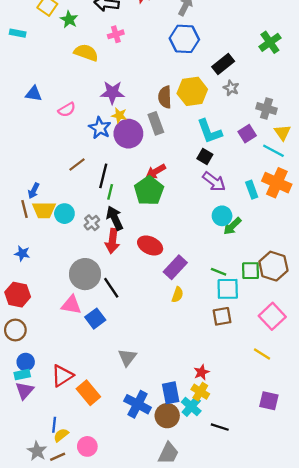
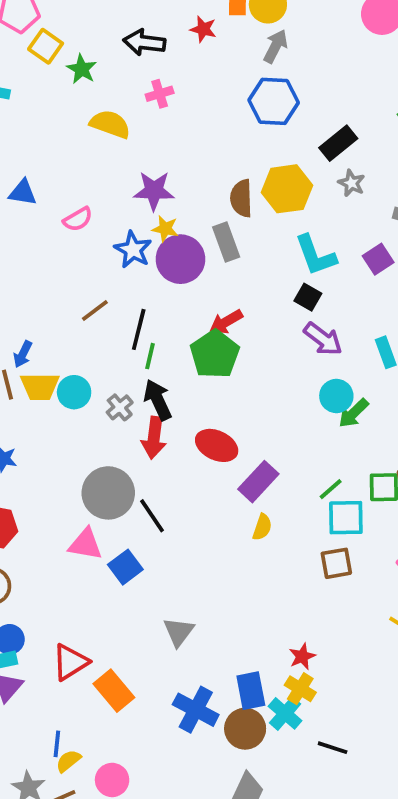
green line: (219, 272) -> (331, 489), turned -63

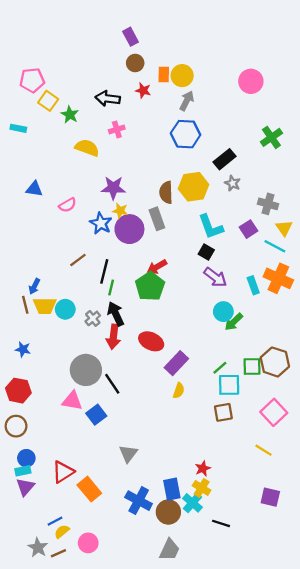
blue line: (57, 744) -> (55, 521), turned 56

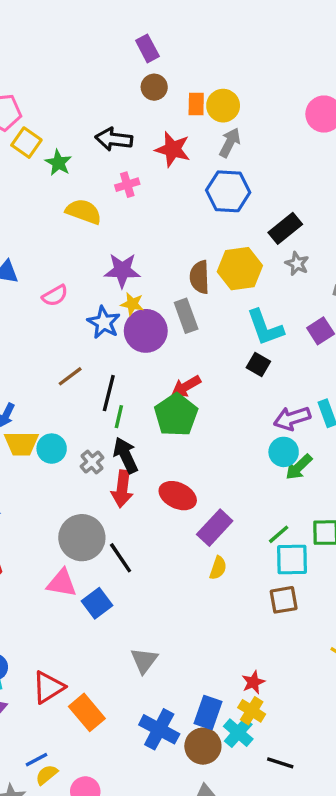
red star: (143, 90) -> (173, 149), moved, size x1.5
purple arrow: (215, 277) -> (292, 418), moved, turned 125
blue rectangle: (172, 489) -> (208, 712), turned 30

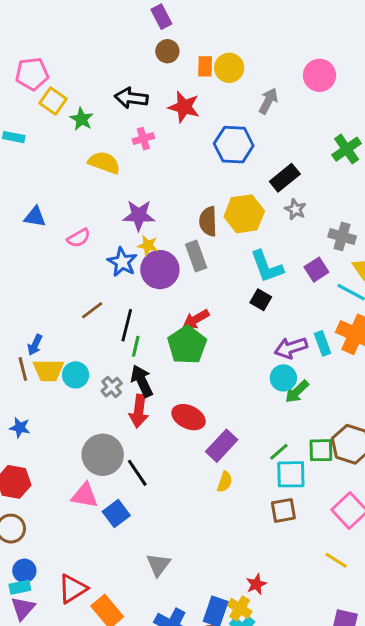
gray arrow: (230, 143) -> (268, 101), moved
yellow cross: (252, 711) -> (240, 608), moved

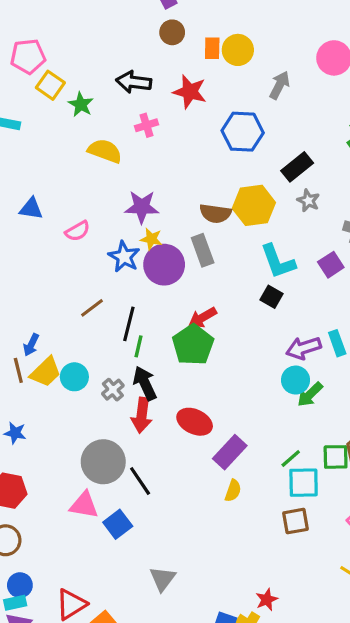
brown semicircle: (208, 221) -> (215, 213), turned -80
yellow trapezoid: (48, 370) -> (46, 372), turned -44

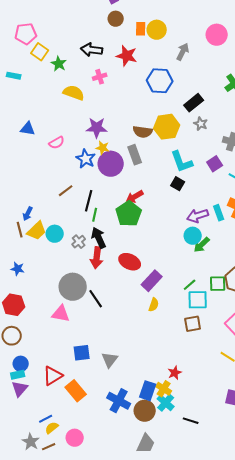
blue square: (118, 524) -> (82, 353), moved, turned 30

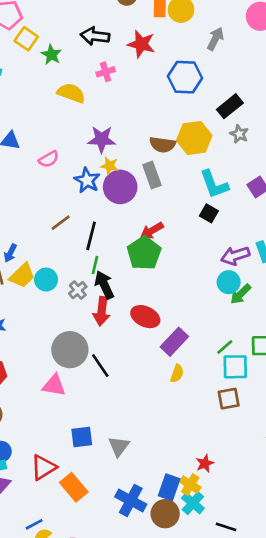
green line: (95, 215) -> (95, 265), moved

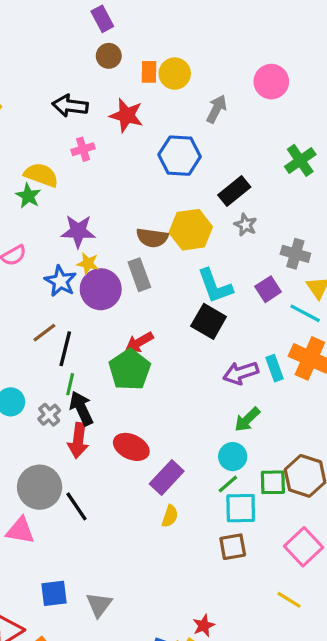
green star: (51, 55) -> (28, 196), moved
black square: (209, 213) -> (209, 321), size x1.5
brown line: (61, 223) -> (44, 333), moved
cyan circle: (229, 282) -> (233, 457), moved

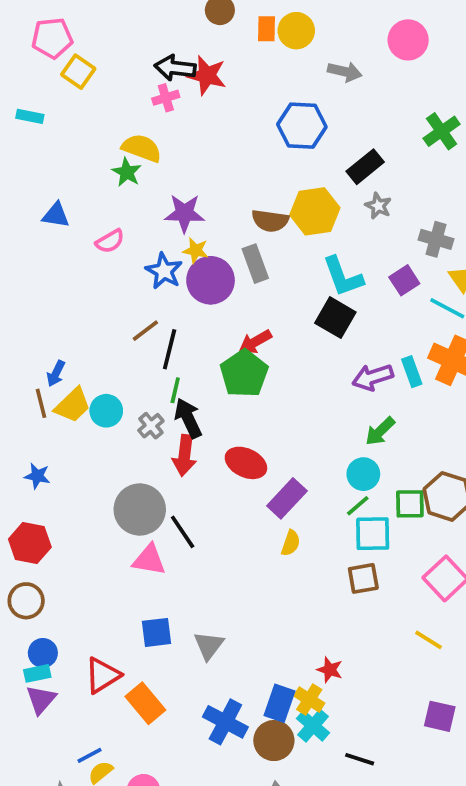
gray arrow: (217, 109) -> (345, 72), turned 76
red star: (126, 115) -> (207, 75), moved
pink cross: (83, 149) -> (166, 98), moved
pink triangle: (20, 531) -> (149, 560), moved
red star: (204, 626) -> (330, 670), turned -30

